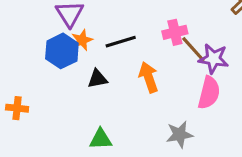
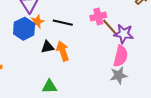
black line: (121, 42) -> (63, 23), turned 30
orange arrow: (149, 77) -> (63, 51), moved
gray star: (180, 134) -> (119, 75), moved

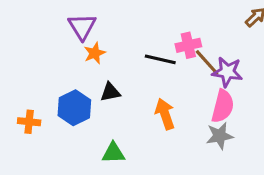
black line: (63, 23) -> (160, 59), moved
blue hexagon: (24, 29) -> (74, 108), moved
orange arrow: (63, 51) -> (165, 114), moved

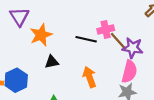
purple triangle: (82, 27) -> (19, 17), moved
orange star: (95, 53) -> (41, 35), size x1.5
blue hexagon: (74, 108) -> (16, 80), moved

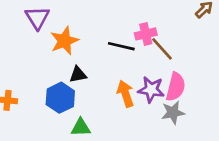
purple star: (133, 48) -> (151, 90), moved
blue hexagon: (16, 80) -> (60, 98), moved

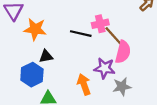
orange star: (64, 41) -> (35, 29), turned 30
pink semicircle: (176, 87) -> (123, 52), moved
orange arrow: (125, 94) -> (84, 84), moved

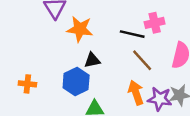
brown line: (113, 36) -> (142, 60), moved
purple star: (105, 68) -> (160, 99), moved

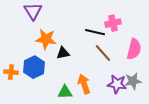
orange star: (80, 29) -> (46, 39), moved
blue hexagon: (76, 81) -> (34, 67), moved
orange arrow: (136, 93) -> (84, 84), moved

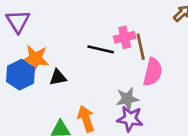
brown line: (103, 53) -> (141, 47), moved, turned 30
blue hexagon: (34, 67) -> (20, 75), moved
gray star: (133, 81) -> (127, 99), moved

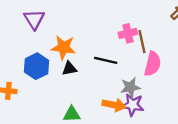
black line: (101, 49) -> (106, 60), moved
orange star: (35, 59) -> (63, 47), moved
orange arrow: (86, 119) -> (114, 105), moved, turned 120

